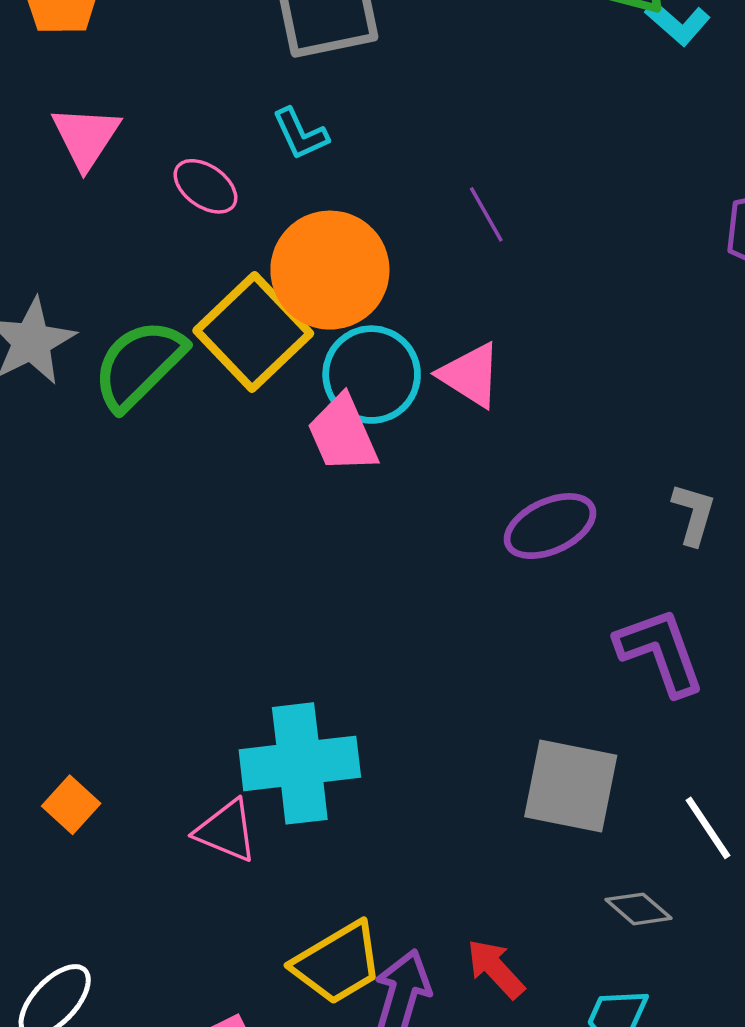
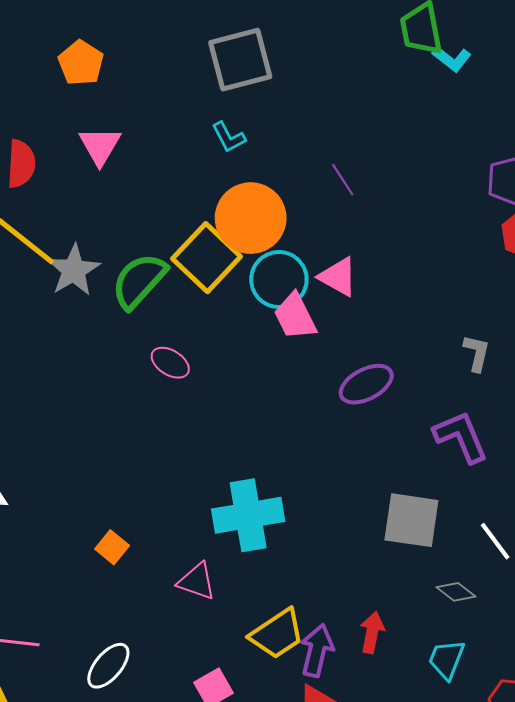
pink ellipse: (205, 186) -> (170, 363), moved
pink trapezoid: (343, 434) -> (295, 316), moved
purple ellipse: (550, 526) -> (366, 384), moved
pink triangle: (226, 831) -> (197, 581), moved
red arrow: (496, 969) -> (372, 632), turned 57

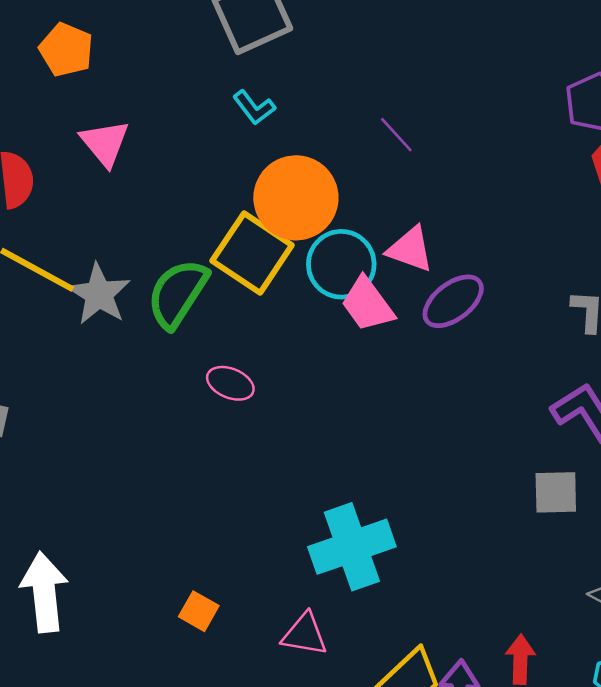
purple ellipse: (366, 384) -> (453, 301), moved
gray square: (411, 520) -> (556, 492), moved, size x0.7

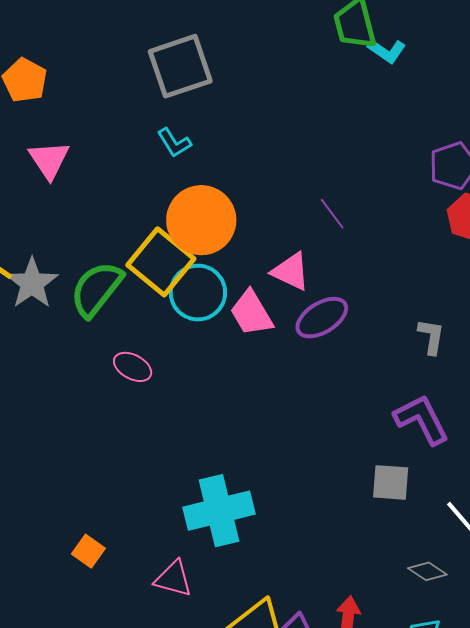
purple line: (396, 135) -> (332, 214), moved
cyan circle: (341, 264) -> (198, 293), moved

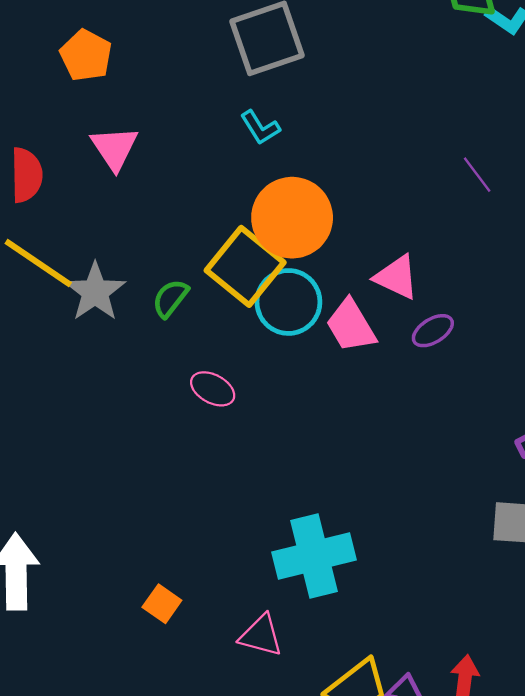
purple line: (332, 214) -> (477, 175), moved
green semicircle: (96, 289) -> (170, 298), size x0.6
purple ellipse: (322, 318) -> (433, 331), size x0.7

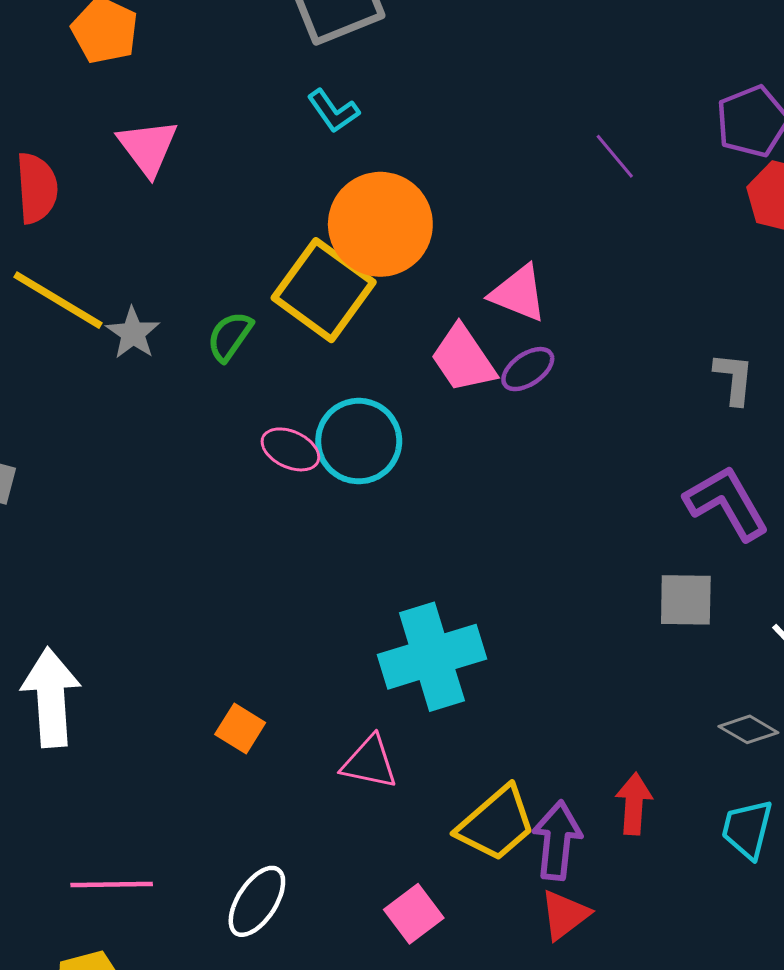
gray star: (95, 292) -> (133, 333), size x0.7
cyan circle: (288, 302) -> (359, 441), moved
purple ellipse: (433, 331) -> (528, 369), moved

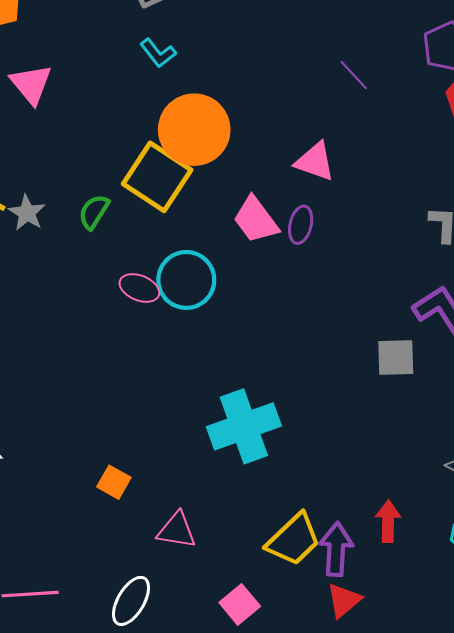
pink triangle: (518, 293) -> (315, 161), moved
purple ellipse: (528, 369) -> (301, 225), turned -39
gray square: (686, 600) -> (396, 357), moved
pink triangle: (370, 762) -> (177, 530), moved

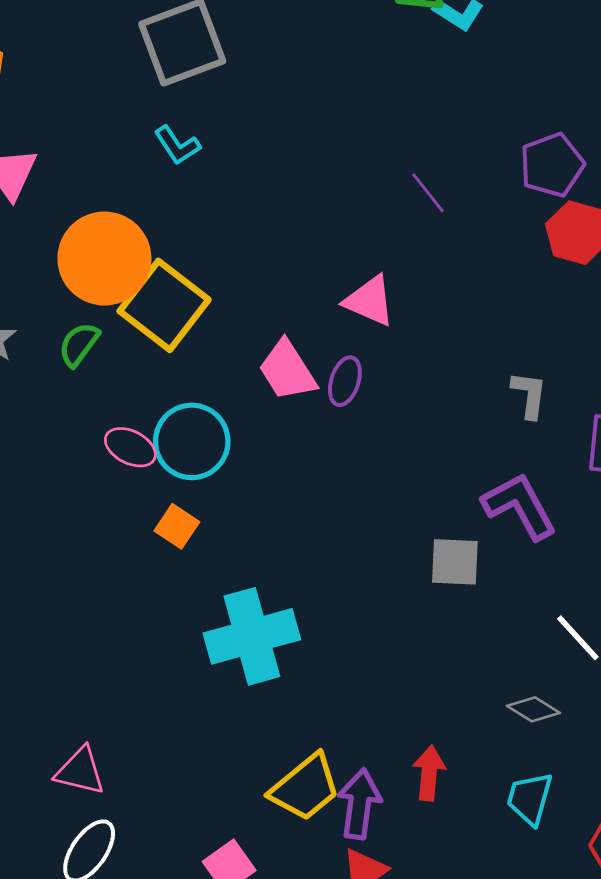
orange circle: (194, 130) -> (104, 259), moved
orange square: (114, 482) -> (177, 526), moved
pink triangle: (177, 530) -> (80, 771), moved

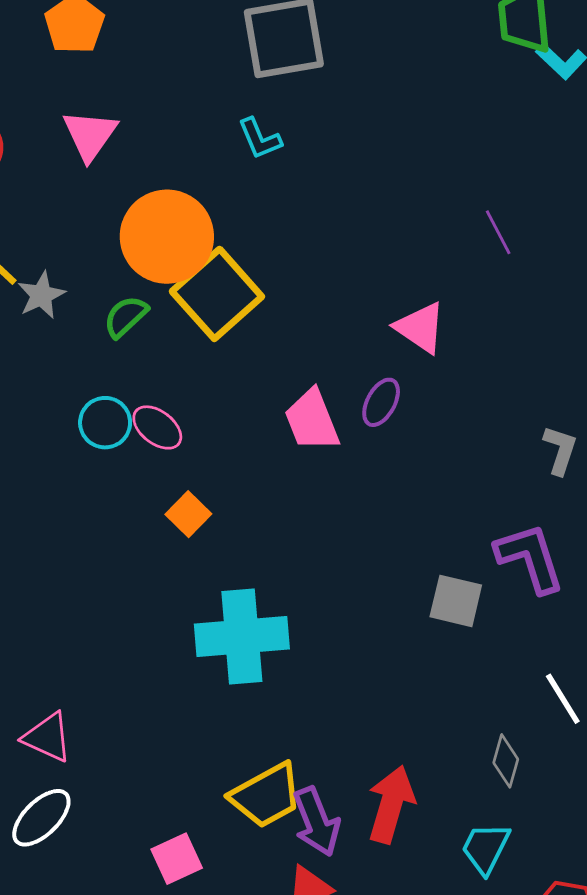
pink trapezoid: (287, 370) -> (312, 420), moved
cyan circle: (192, 441) -> (105, 423), moved, size x0.7
gray diamond: (533, 709) -> (506, 761), turned 63
red arrow: (429, 773) -> (391, 804), size x1.4
purple arrow: (359, 804) -> (316, 822), turned 140

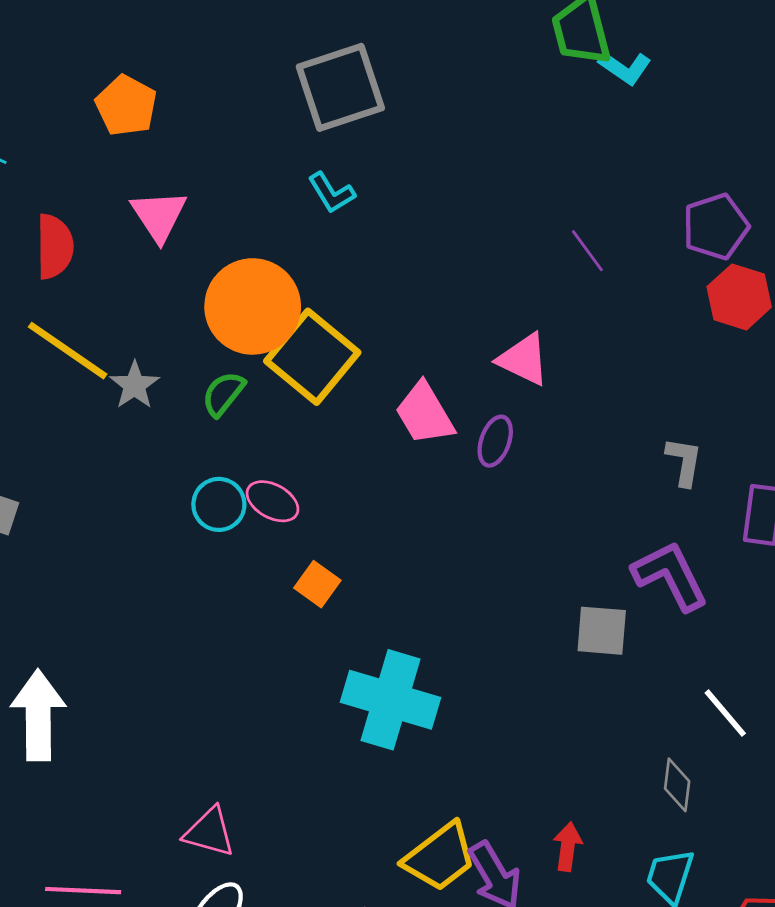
pink trapezoid: (312, 420) -> (425, 414), moved
cyan cross: (242, 637) -> (391, 700), turned 30
red arrow: (391, 804) -> (568, 847), size x0.6

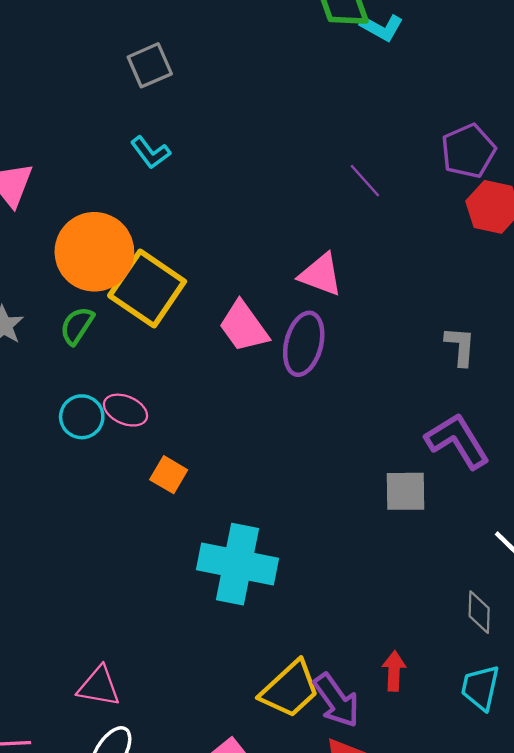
gray square: (340, 87) -> (150, 65), size x0.6
purple ellipse: (495, 441) -> (304, 344), size x1.5

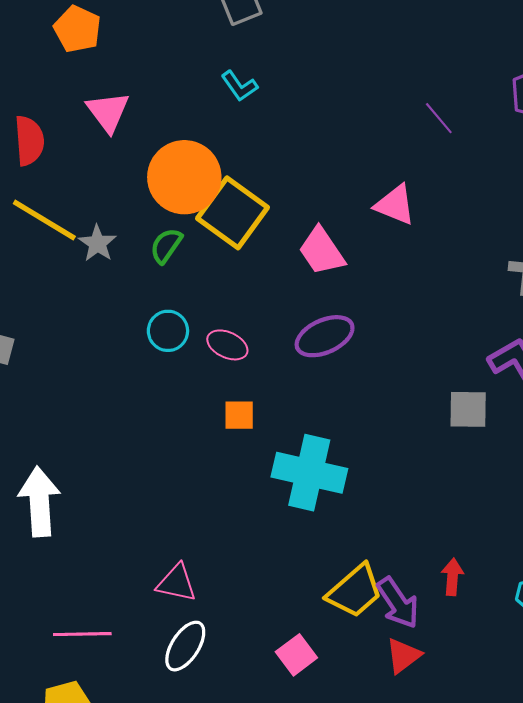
purple ellipse: (304, 344) -> (325, 336), moved, turned 50
pink ellipse: (126, 410) -> (227, 345), moved
orange square: (169, 475) -> (239, 415), moved, turned -32

